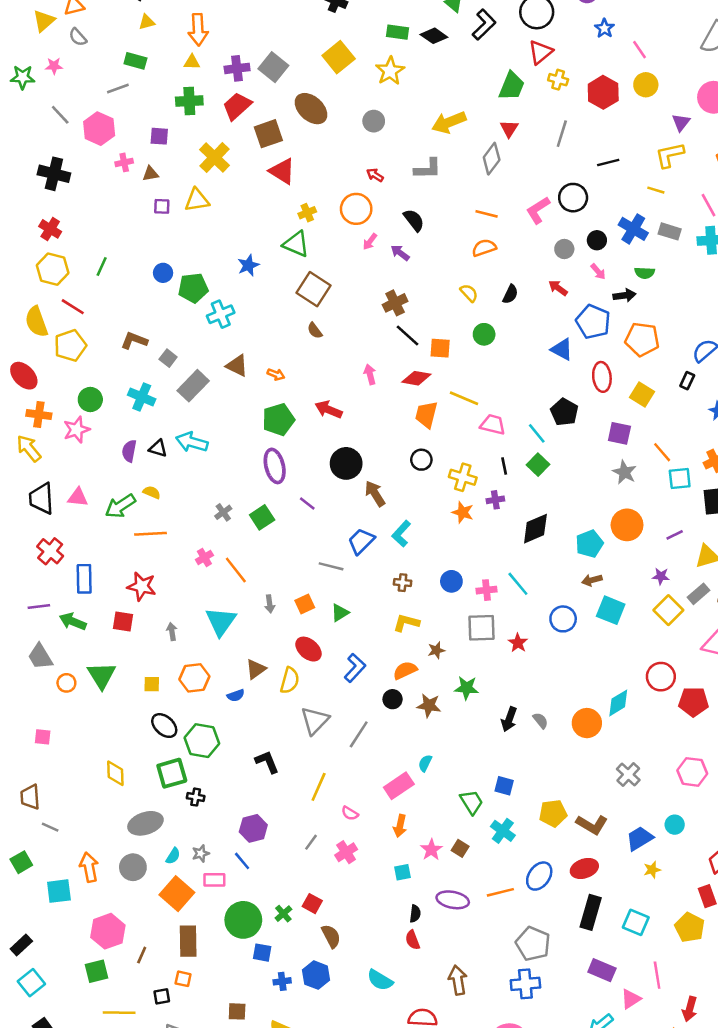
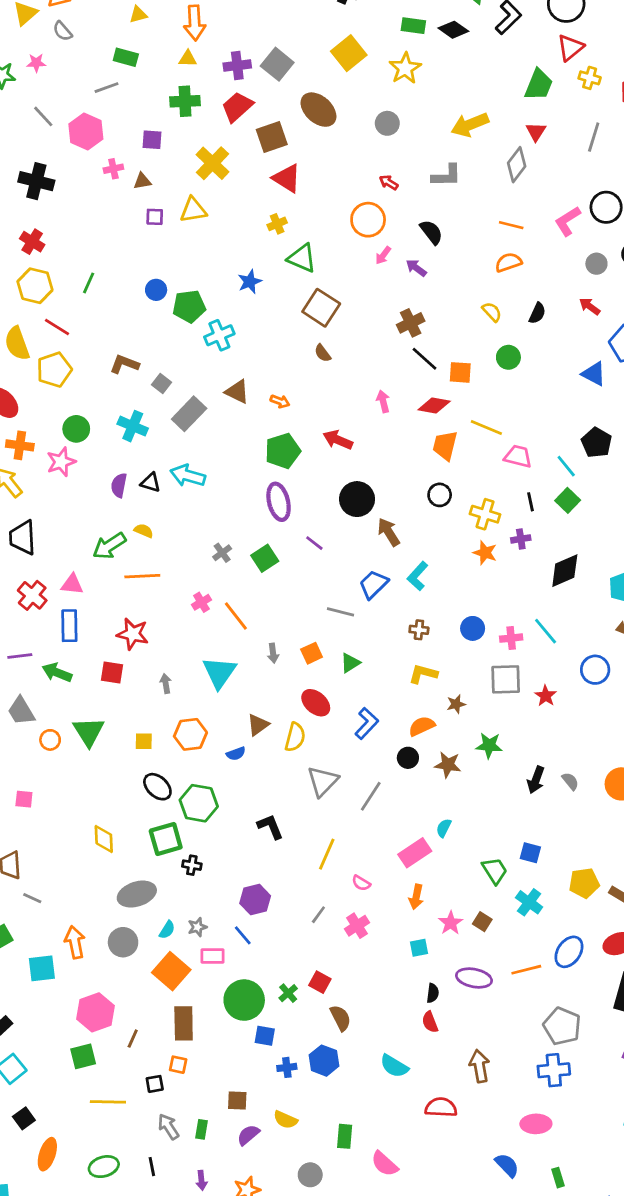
yellow cross: (307, 213) -> (277, 224), moved
pink triangle: (78, 497) -> (72, 584), moved

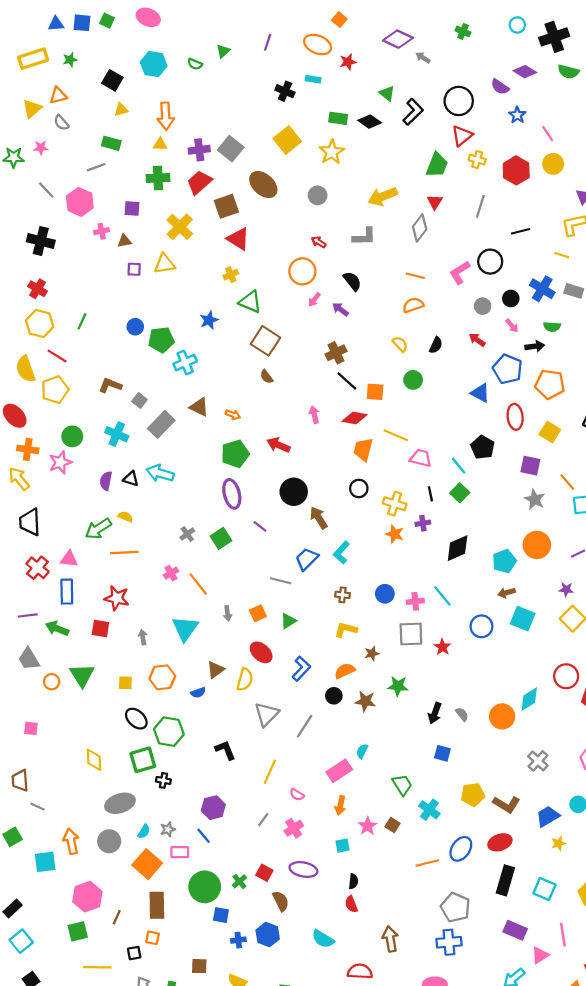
blue square: (530, 853) -> (442, 753), moved
purple ellipse: (474, 978) -> (303, 869), moved

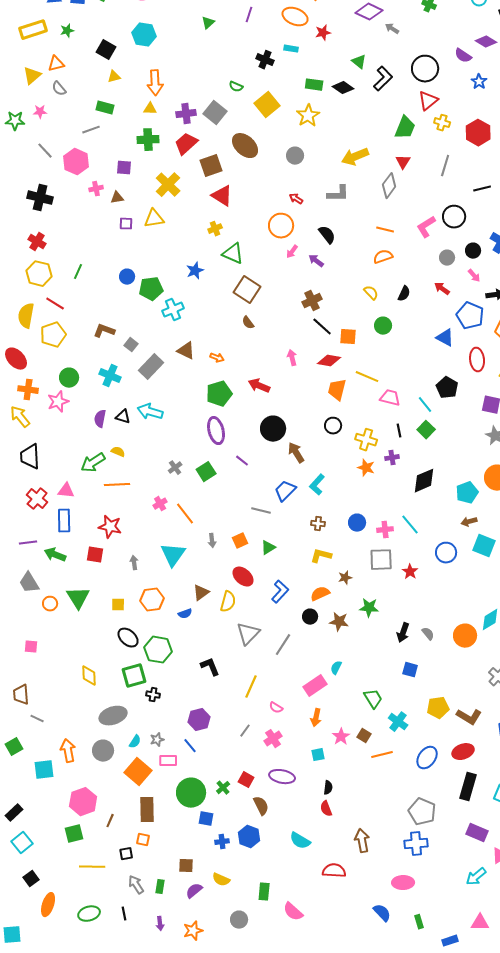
green semicircle: (195, 64) -> (236, 87), moved
yellow semicircle: (26, 369) -> (26, 316), turned 30
orange line: (427, 863) -> (382, 755), moved

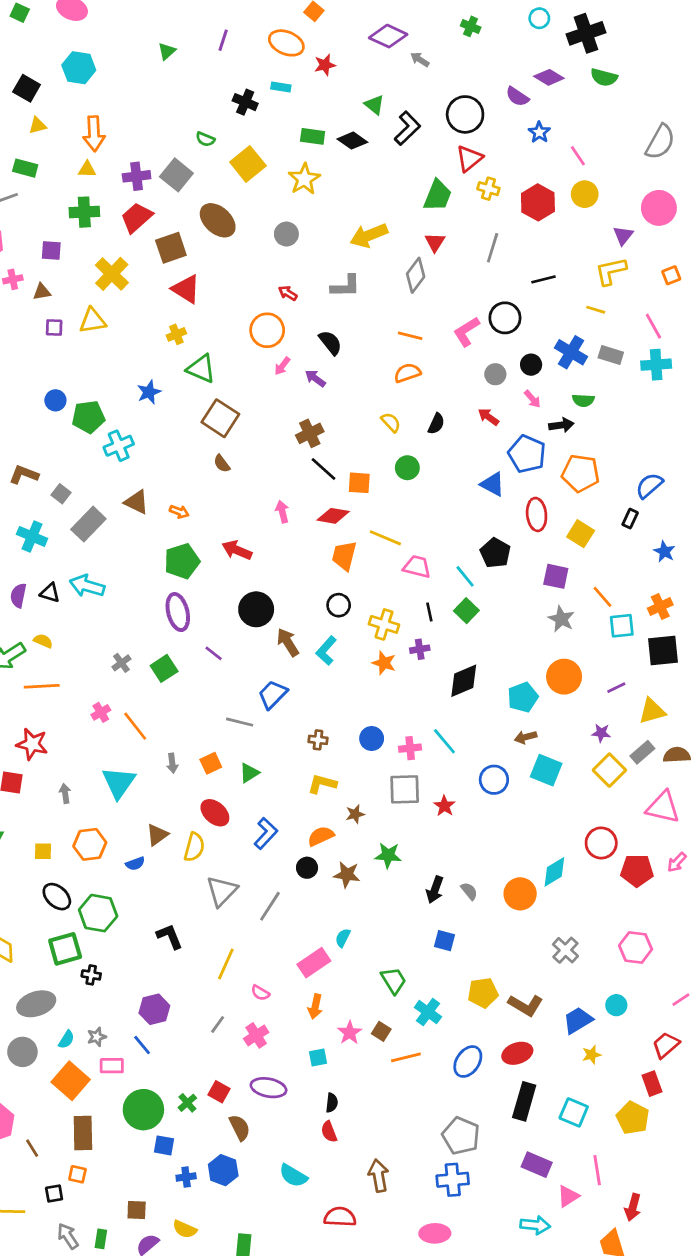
cyan L-shape: (317, 485) -> (326, 651), moved
brown line: (110, 821) -> (32, 1148), turned -56
cyan arrow: (476, 877) -> (535, 1225), turned -135

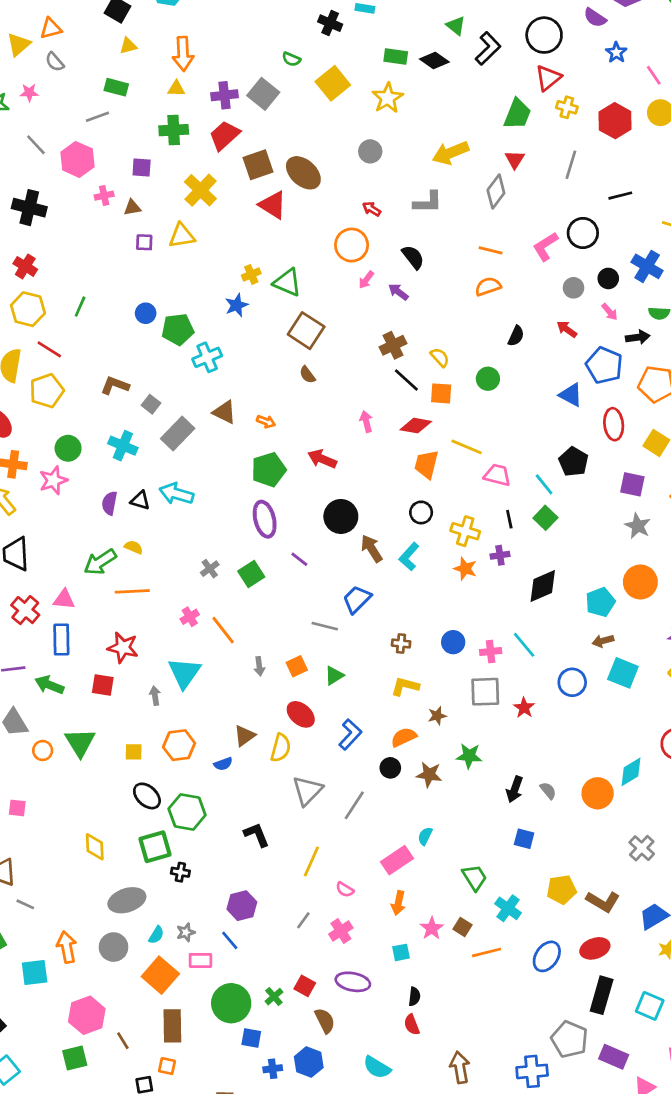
brown ellipse: (218, 220) -> (303, 173), moved
yellow cross: (176, 334) -> (251, 274), moved
yellow semicircle: (391, 422) -> (440, 357), moved
cyan triangle: (119, 782) -> (184, 673), moved
gray pentagon: (461, 1136) -> (569, 1039), moved

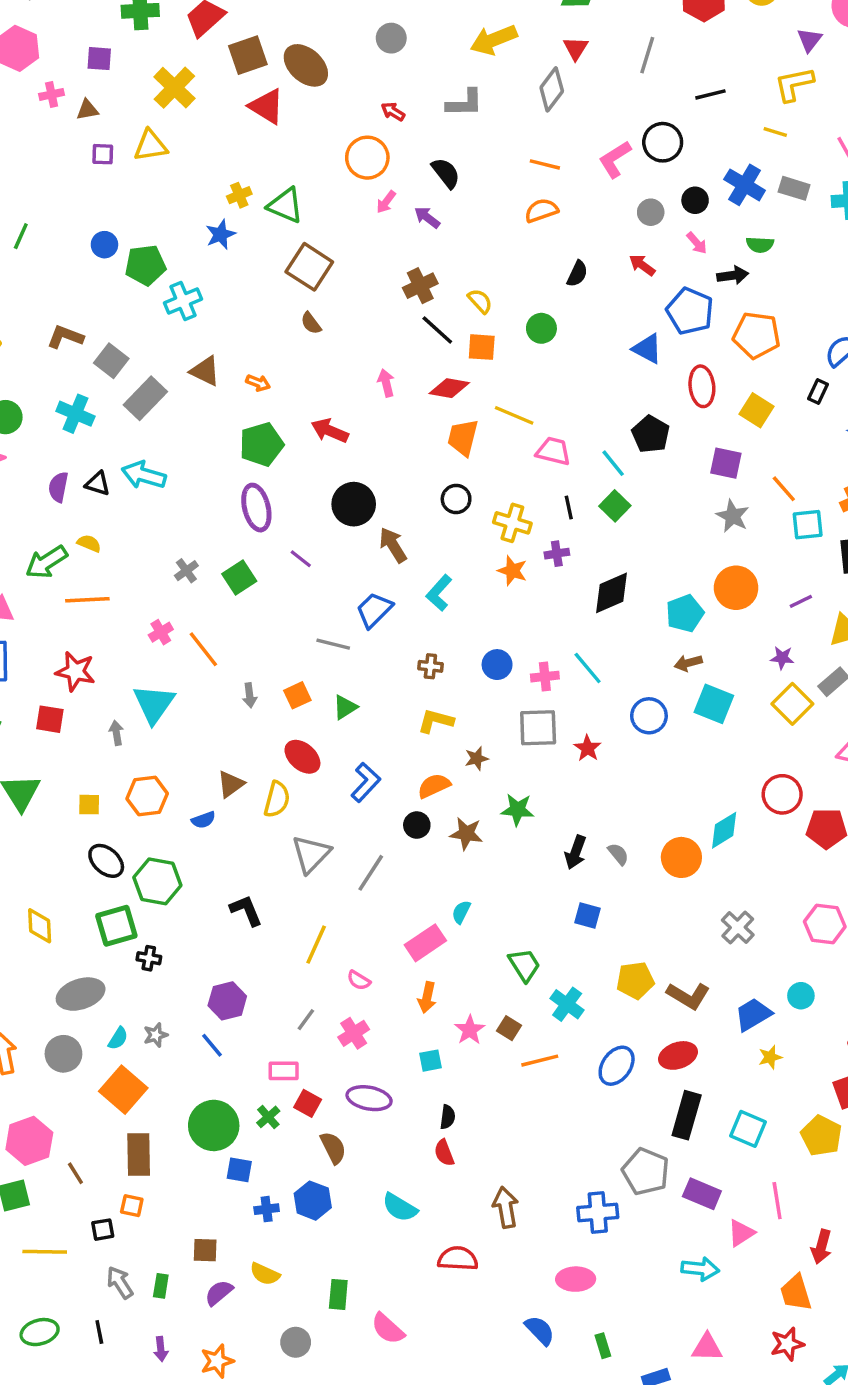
gray square: (151, 404) -> (111, 361), size x1.4
cyan L-shape: (409, 557) -> (439, 593), moved
pink rectangle: (200, 960) -> (284, 1071), moved

